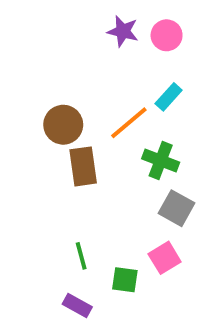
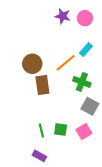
green square: (125, 280) -> (61, 130), moved

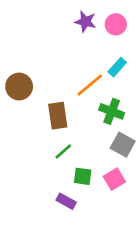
brown circle: (32, 64) -> (19, 87), moved
green line: (41, 131) -> (63, 151), moved, turned 64
purple rectangle: (39, 156) -> (66, 201), moved

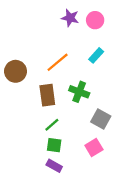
orange line: (90, 85) -> (58, 62), moved
green cross: (112, 111) -> (79, 92), moved
green square: (83, 176) -> (54, 145), moved

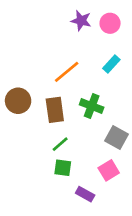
brown circle: (16, 71) -> (18, 101), moved
purple rectangle: (54, 166) -> (85, 194), moved

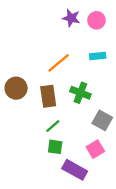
cyan rectangle: (111, 64) -> (98, 56), turned 42
purple rectangle: (85, 194) -> (75, 170), size x1.5

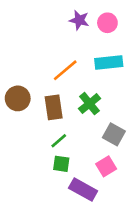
cyan rectangle: (98, 56) -> (109, 63), size x1.5
green cross: (80, 93) -> (90, 104), turned 30

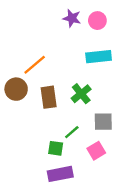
orange line: (65, 70) -> (35, 65), moved
gray square: (114, 134) -> (103, 122), turned -30
green line: (59, 141) -> (72, 132), moved
purple rectangle: (83, 189) -> (60, 174), moved, turned -40

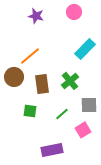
purple star: (72, 18) -> (36, 16), moved
pink circle: (97, 21) -> (74, 12), moved
cyan rectangle: (99, 57) -> (85, 49), turned -40
green square: (56, 148) -> (30, 111), moved

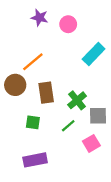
pink circle: (74, 12) -> (68, 24), moved
green cross: (70, 81) -> (77, 100), moved
purple rectangle: (52, 150) -> (35, 160), moved

